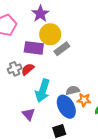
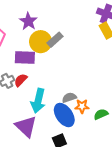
gray rectangle: (62, 49) -> (55, 40), moved
purple triangle: (29, 114) -> (26, 127), size x1.6

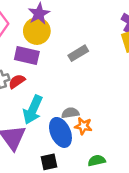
gray rectangle: (55, 40) -> (78, 53), moved
yellow circle: (41, 42) -> (37, 31), moved
green semicircle: (101, 114) -> (97, 161), moved

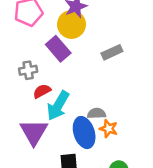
purple rectangle: (27, 56) -> (58, 49), turned 30
red semicircle: (17, 81) -> (42, 91), moved

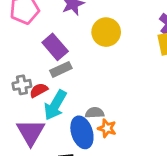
yellow circle: (71, 24) -> (106, 32), moved
gray rectangle: (112, 52) -> (61, 69), moved
gray cross: (28, 70) -> (22, 85), moved

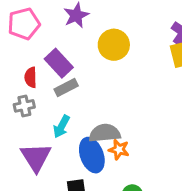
red semicircle: (39, 90) -> (31, 77), moved, turned -60
cyan arrow: (55, 105) -> (61, 127), size x0.7
gray semicircle: (95, 113) -> (105, 133), size x1.5

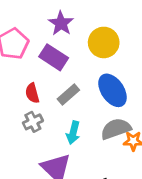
purple rectangle: (59, 63) -> (54, 57), moved
blue ellipse: (92, 155) -> (113, 90), moved

